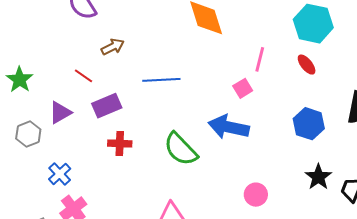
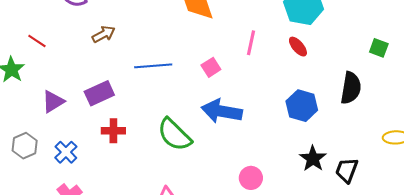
red line: (83, 76) -> (37, 41), moved
pink square: (243, 88) -> (211, 67), moved
gray hexagon: (28, 134) -> (25, 146), moved
blue cross: (60, 174) -> (66, 152), moved

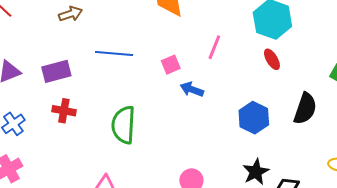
red ellipse: (298, 47) -> (272, 59), moved
blue arrow: (222, 111) -> (192, 89), moved, size x0.6
green semicircle: (174, 135) -> (123, 125), turned 39

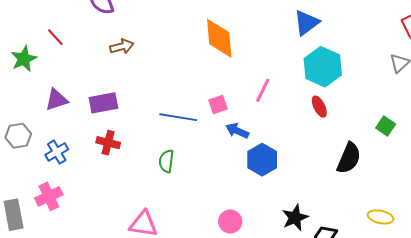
blue line: (114, 54) -> (178, 117), moved
blue hexagon: (254, 118) -> (262, 160), moved
green semicircle: (123, 125) -> (166, 161), size x0.6

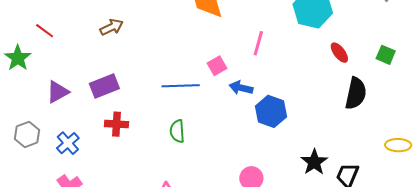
red ellipse: (319, 107) -> (339, 53), moved

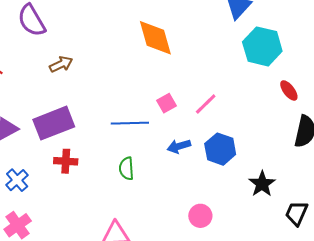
pink line: (258, 43) -> (206, 104), moved, turned 30
purple rectangle: (104, 86) -> (54, 123), size x1.4
blue arrow: (241, 88) -> (179, 146), moved, turned -30
black star: (314, 162) -> (262, 184), moved

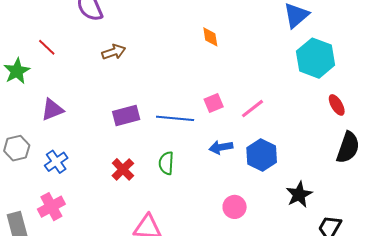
orange diamond: (155, 38) -> (210, 37), size x0.5
purple rectangle: (54, 123) -> (126, 116), moved, size x0.7
red cross: (66, 161) -> (123, 169), moved, turned 35
pink circle: (200, 216) -> (235, 207), moved

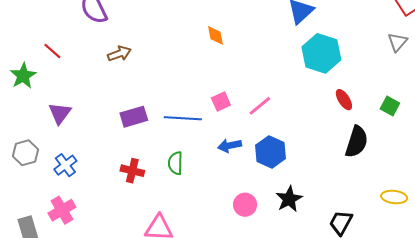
purple triangle: (52, 110) -> (60, 113), turned -30
red cross: (123, 169) -> (132, 171), turned -30
black star: (299, 195) -> (289, 199), moved

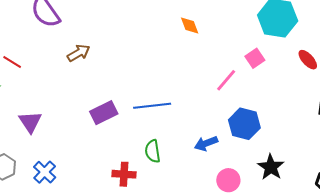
orange diamond: (216, 35) -> (190, 25), moved
pink square: (221, 101) -> (255, 58), moved
blue arrow: (230, 146) -> (206, 143), moved
red cross: (132, 171) -> (124, 174), moved

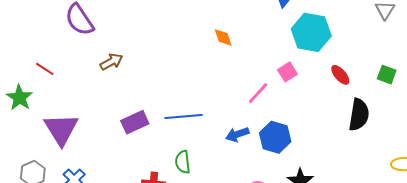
purple triangle: (30, 122) -> (61, 129), size x1.5
blue arrow: (206, 143) -> (237, 134), moved

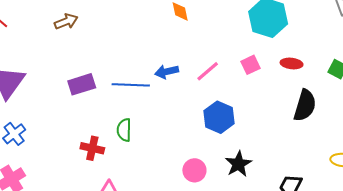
pink square: (287, 72) -> (251, 65), moved
red ellipse: (340, 75) -> (292, 64), turned -50
blue arrow: (237, 134) -> (167, 72), moved

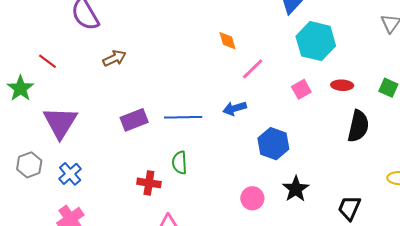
pink line: (208, 71) -> (253, 69), moved
blue arrow: (167, 72) -> (235, 108), moved

